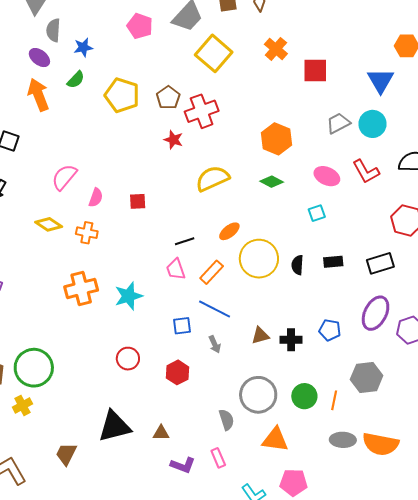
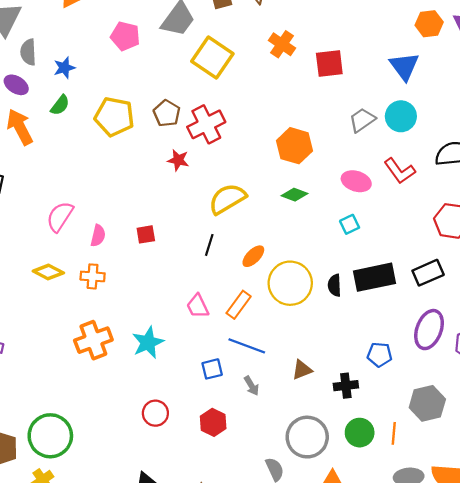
black line: (185, 241) -> (209, 245), moved, turned -48
black rectangle: (333, 262) -> (374, 277), size x1.8
black cross: (291, 340) -> (346, 386), moved

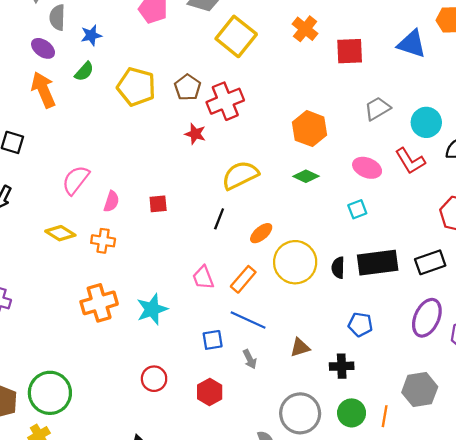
blue triangle: (404, 66) -> (412, 44), moved, turned -40
cyan circle: (401, 116) -> (426, 122), moved
blue pentagon: (380, 355) -> (360, 325), moved

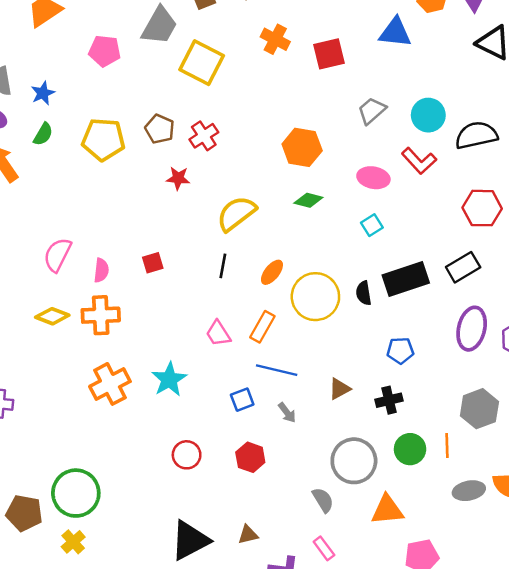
red cross: (225, 101) -> (204, 136), size x0.7
orange cross: (103, 241) -> (101, 315), size x1.4

